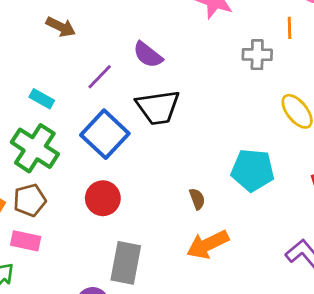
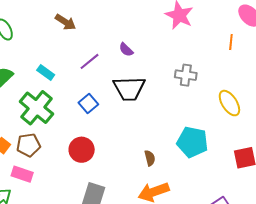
purple semicircle: (148, 55) -> (126, 50), size x0.7
gray cross: (257, 55) -> (186, 75), moved
blue square: (105, 134) -> (88, 104), size x0.6

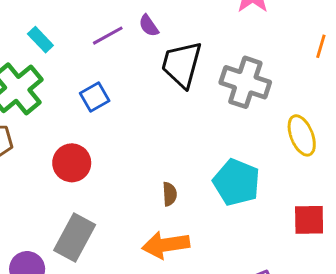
purple semicircle: (126, 50) -> (149, 26), moved
gray cross: (186, 75) -> (245, 82), size x1.5
black trapezoid: (129, 89) -> (182, 64), moved, turned 96

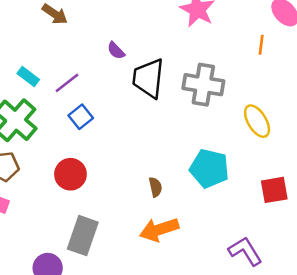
purple line: (108, 36) -> (67, 83), moved

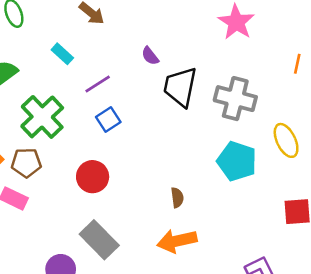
cyan rectangle: (28, 77) -> (62, 54), moved
cyan pentagon: (209, 168) -> (237, 161), moved
gray rectangle: (83, 236) -> (99, 240), turned -69

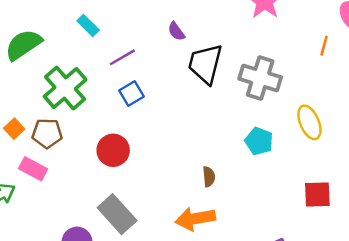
cyan pentagon: (237, 161) -> (259, 141), size x0.7
brown semicircle: (177, 198) -> (209, 177), moved

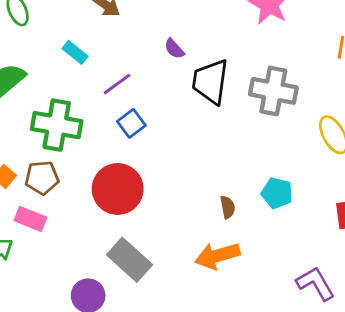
green cross: (65, 88) -> (57, 125), turned -33
cyan pentagon: (259, 141) -> (277, 193), moved
red circle: (113, 150) -> (118, 189), size x1.4

